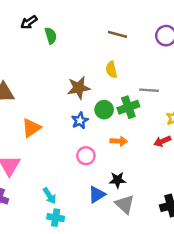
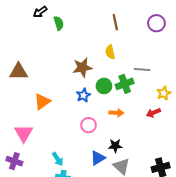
brown line: (117, 34) -> (115, 22), turned 63

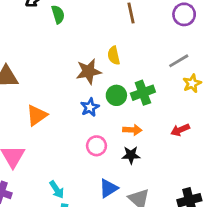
yellow semicircle: (110, 52) -> (114, 56), moved
gray line: (142, 70) -> (179, 61), moved, turned -35
yellow star: (164, 93) -> (192, 83), moved
black star: (115, 146) -> (131, 155), moved

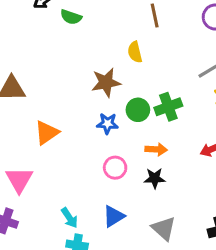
green semicircle: (58, 14) -> (71, 17), turned 126
yellow semicircle: (114, 56) -> (135, 52), moved
blue star: (90, 107) -> (107, 124), turned 30
blue triangle: (108, 188) -> (114, 216), moved

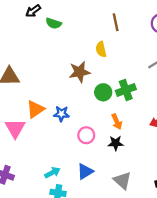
blue star: (107, 124) -> (61, 114), moved
orange arrow: (156, 149) -> (117, 122), turned 63
pink triangle: (19, 180) -> (15, 128), moved
cyan arrow: (69, 218) -> (52, 173), turned -84

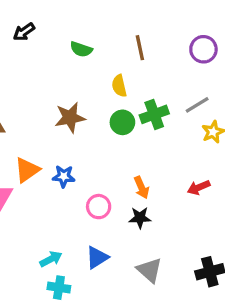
green semicircle: (53, 23) -> (81, 49), moved
brown star: (79, 72) -> (70, 118), moved
green cross: (126, 90) -> (154, 114), moved
green circle: (103, 92) -> (122, 122), moved

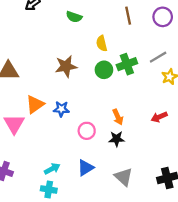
brown line: (140, 48) -> (128, 16), moved
cyan cross: (59, 288) -> (49, 189), moved

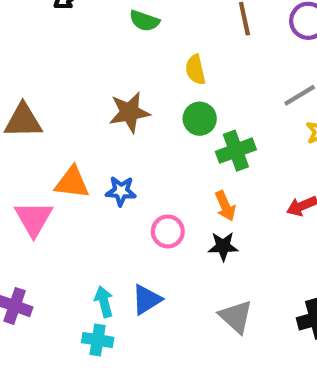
green cross: (127, 64) -> (236, 151), moved
orange triangle: (35, 104) -> (72, 183), turned 42
blue triangle: (86, 168) -> (146, 300), moved
cyan arrow: (52, 169) -> (104, 302), turned -77

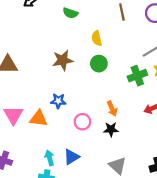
green cross: (236, 151) -> (137, 76), moved
orange triangle: (72, 183) -> (39, 118), moved

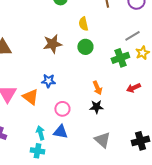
orange triangle: (39, 118) -> (30, 97), turned 30
pink circle: (82, 122) -> (62, 109), moved
blue triangle: (71, 157) -> (60, 132), turned 42

